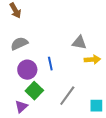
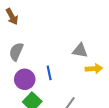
gray semicircle: (19, 44) -> (16, 52), turned -42

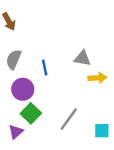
blue line: (49, 73) -> (45, 67), moved

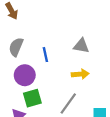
yellow arrow: (97, 78) -> (80, 74), moved
green square: (31, 113) -> (32, 98), turned 30

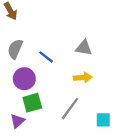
blue line: (45, 55) -> (46, 57), turned -40

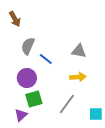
gray semicircle: (15, 49) -> (28, 46), moved

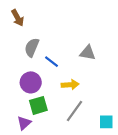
yellow arrow: (78, 77) -> (70, 85), moved

